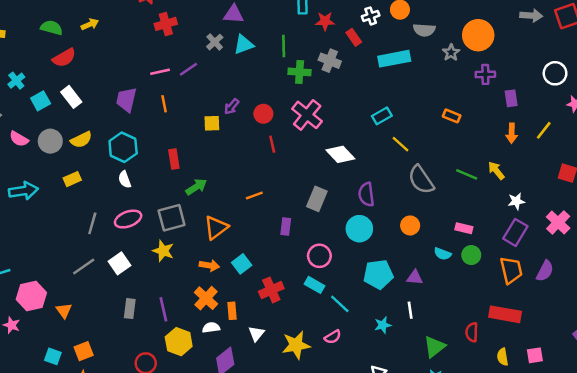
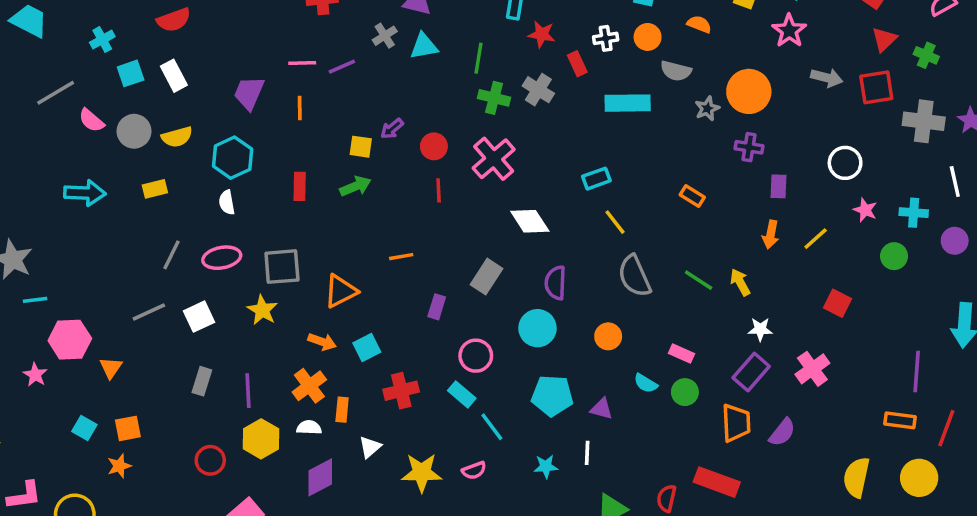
green arrow: (196, 187) -> (355, 186), moved

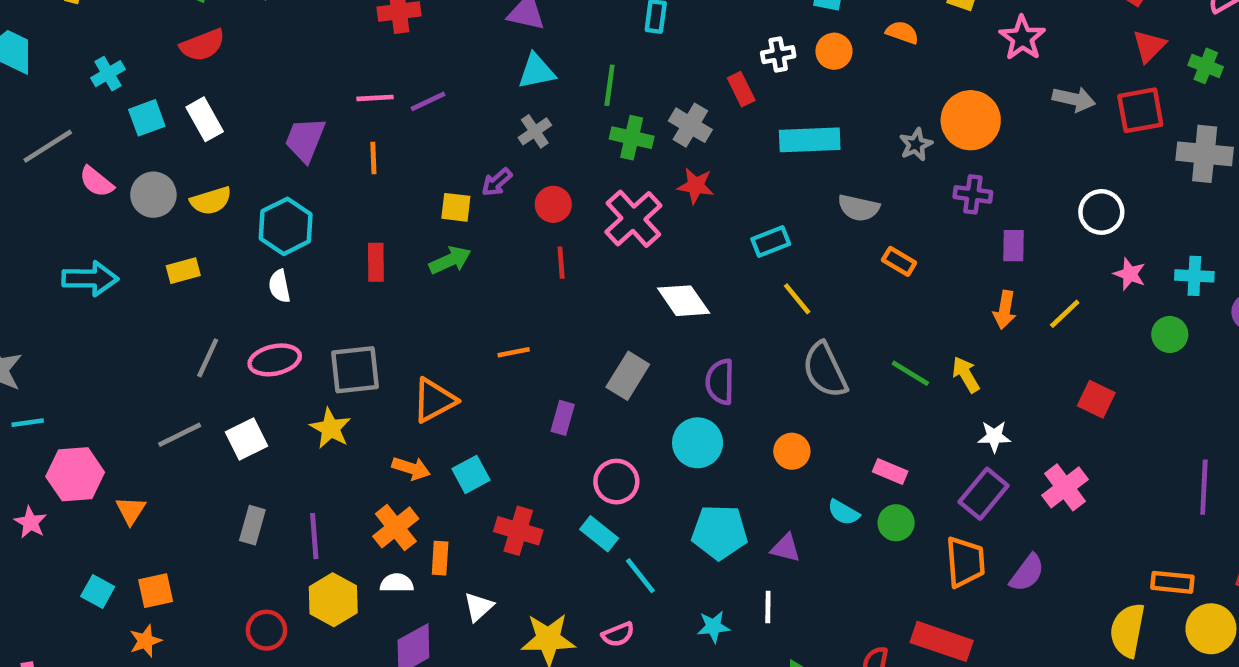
red star: (542, 34) -> (696, 186), moved
gray cross: (385, 36) -> (535, 131), moved
gray semicircle: (676, 71) -> (859, 208), moved
red cross: (401, 391) -> (518, 531), turned 32
orange rectangle: (900, 420) -> (1172, 582), moved

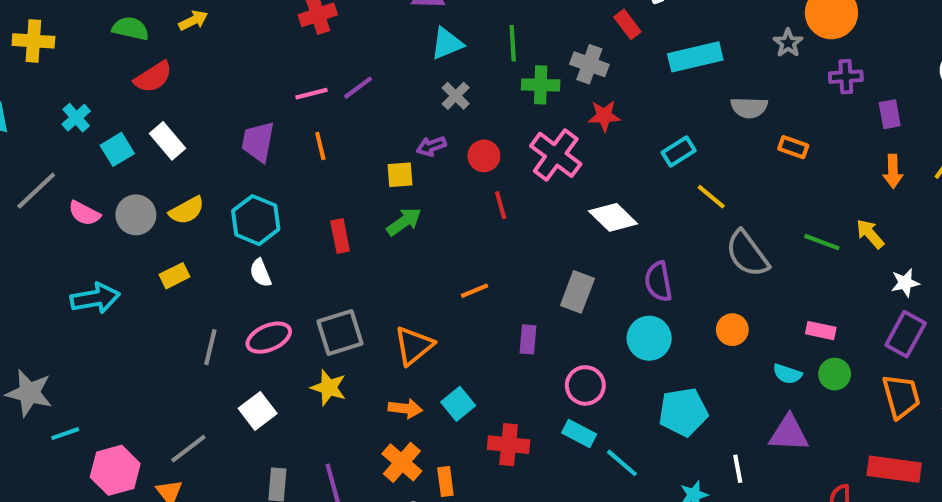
purple arrow: (497, 182) -> (431, 146), turned 32
gray line: (180, 435) -> (188, 449), moved
purple triangle: (786, 548) -> (789, 433), moved, size x1.5

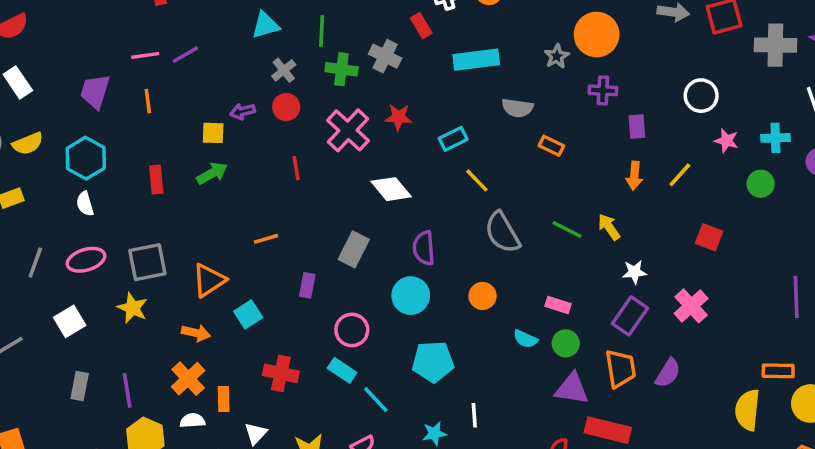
gray cross: (456, 96) -> (284, 70), moved
red star: (604, 116) -> (399, 117), moved
red circle: (484, 156) -> (286, 107), moved
cyan square: (458, 404) -> (248, 314), moved
purple triangle: (789, 433) -> (572, 389), moved

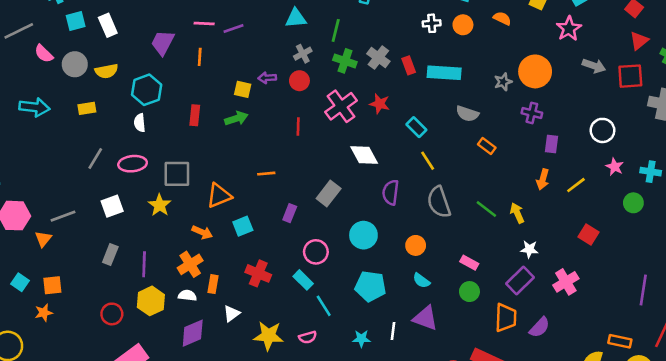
red rectangle: (421, 26) -> (409, 65), moved
cyan rectangle: (453, 139) -> (416, 127), turned 60
purple semicircle: (424, 248) -> (391, 192), moved
cyan semicircle: (525, 339) -> (421, 281), moved
purple triangle: (572, 389) -> (425, 318), moved

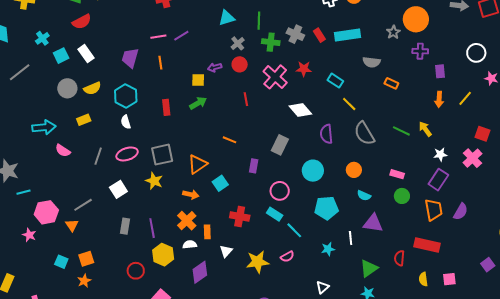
pink semicircle: (44, 54) -> (63, 151), moved
orange line: (266, 174) -> (230, 140), turned 40
pink cross: (566, 282) -> (472, 158), moved

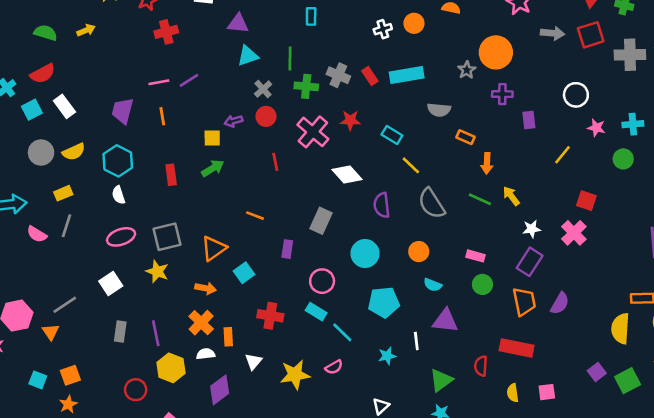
red semicircle: (82, 22) -> (43, 74), moved
orange arrow: (439, 99) -> (487, 163), moved
gray line: (98, 156) -> (67, 226), moved

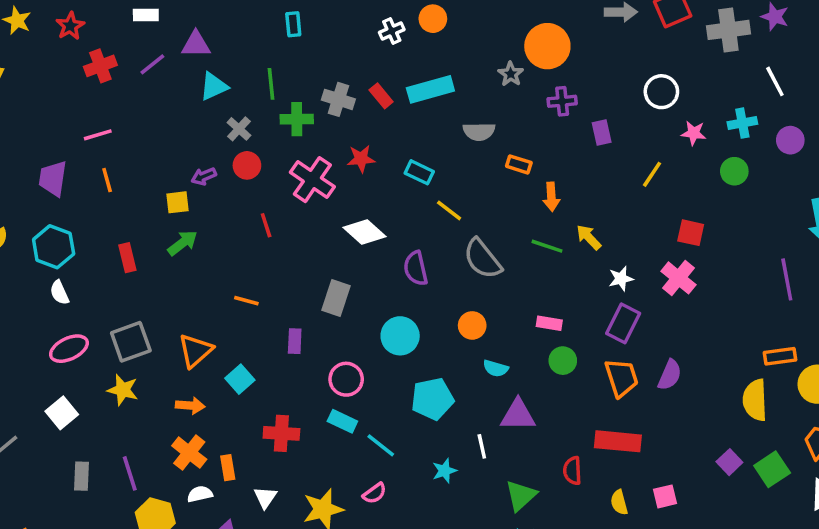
purple line: (189, 80) -> (152, 64), moved

